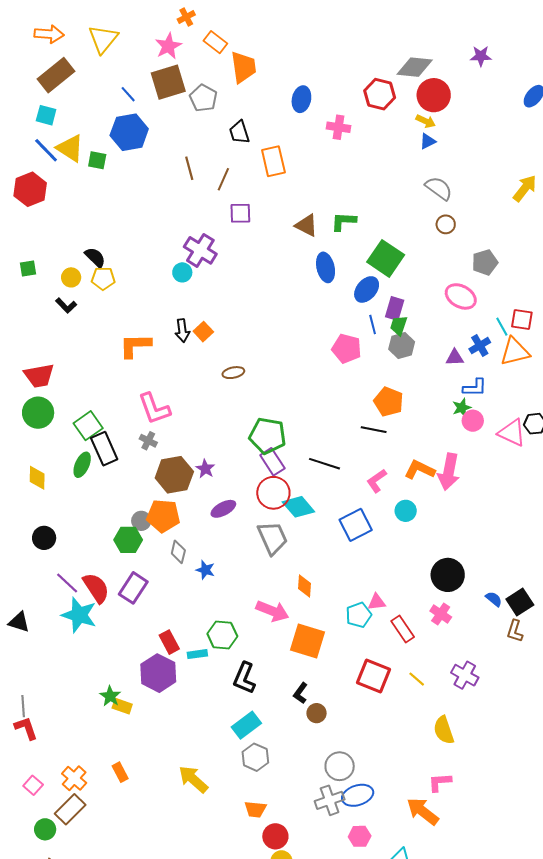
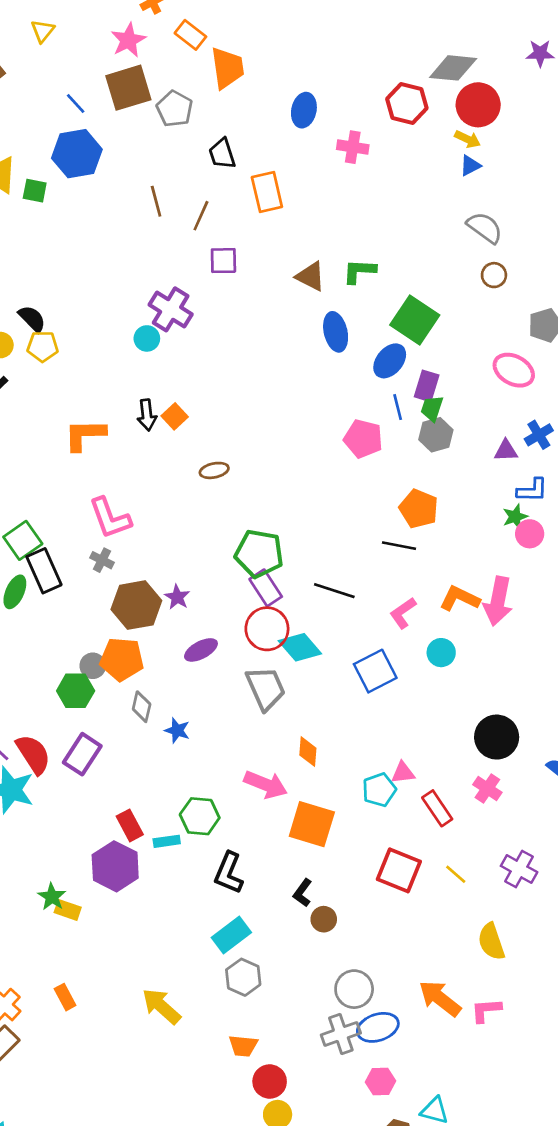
yellow triangle: (103, 39) -> (43, 31), size x0.6
orange arrow: (423, 811) -> (440, 998), moved

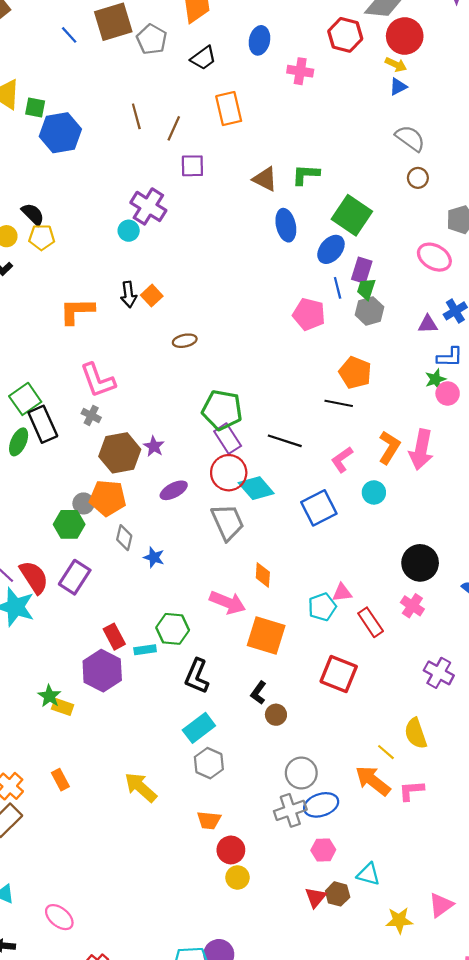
blue hexagon: (77, 154) -> (60, 133), moved
black trapezoid: (222, 154) -> (203, 58), moved, turned -108
orange L-shape: (460, 598) -> (389, 447), turned 96
yellow line: (456, 874) -> (386, 752), moved

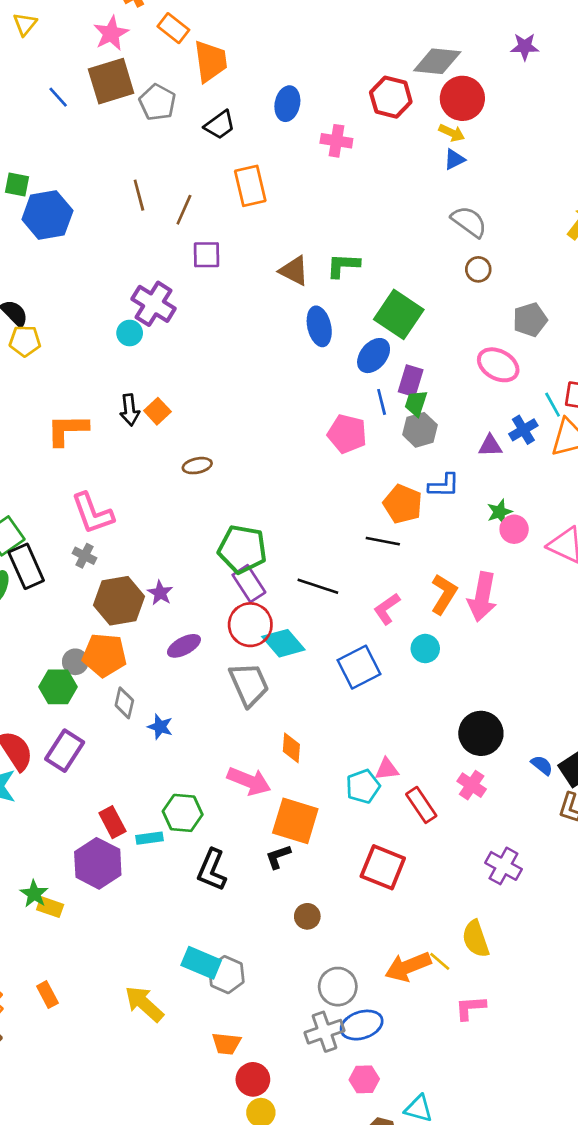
blue L-shape: (450, 357) -> (444, 485), moved
black L-shape: (258, 693) -> (278, 857), moved, turned 35
cyan rectangle: (199, 728) -> (201, 963), moved, turned 60
orange arrow: (373, 781) -> (408, 967), moved, turned -60

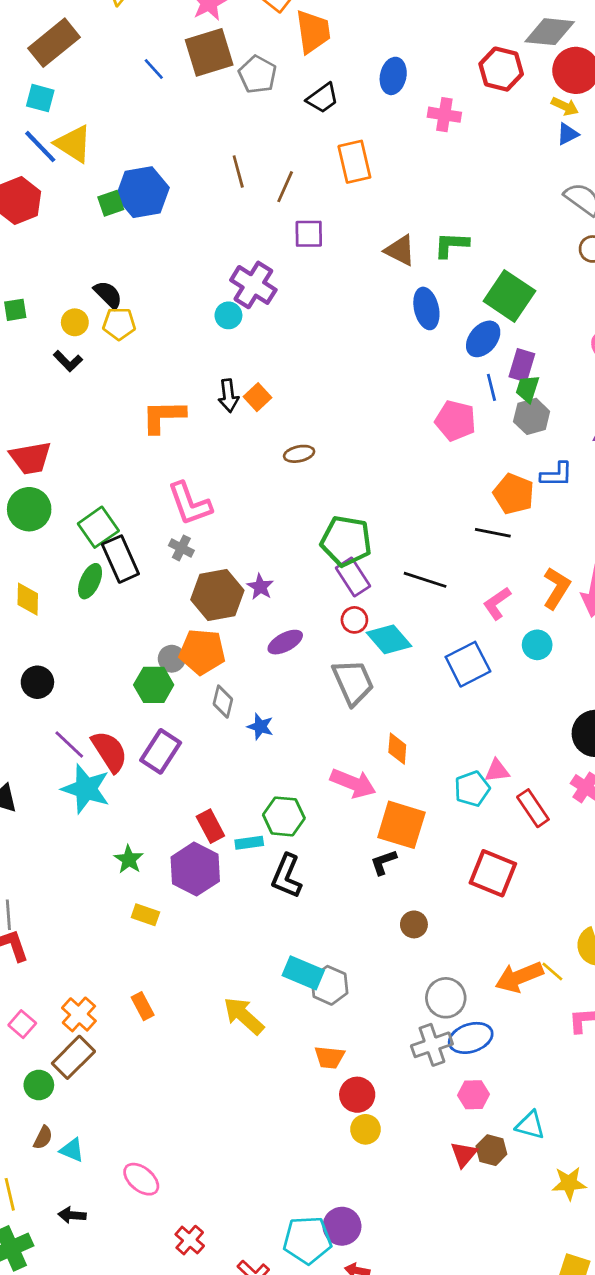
green square: (17, 185) -> (111, 203), moved, turned -30
red circle: (250, 625) -> (354, 620), size x0.6
black L-shape: (212, 870) -> (287, 876), moved
green star: (34, 894) -> (129, 859), moved

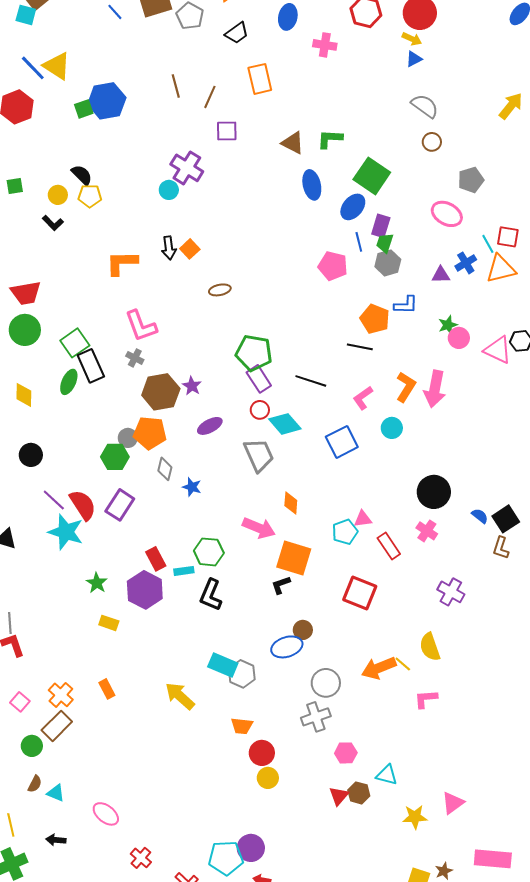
cyan square: (40, 98) -> (26, 15), moved
blue ellipse: (471, 1038) -> (287, 647), moved

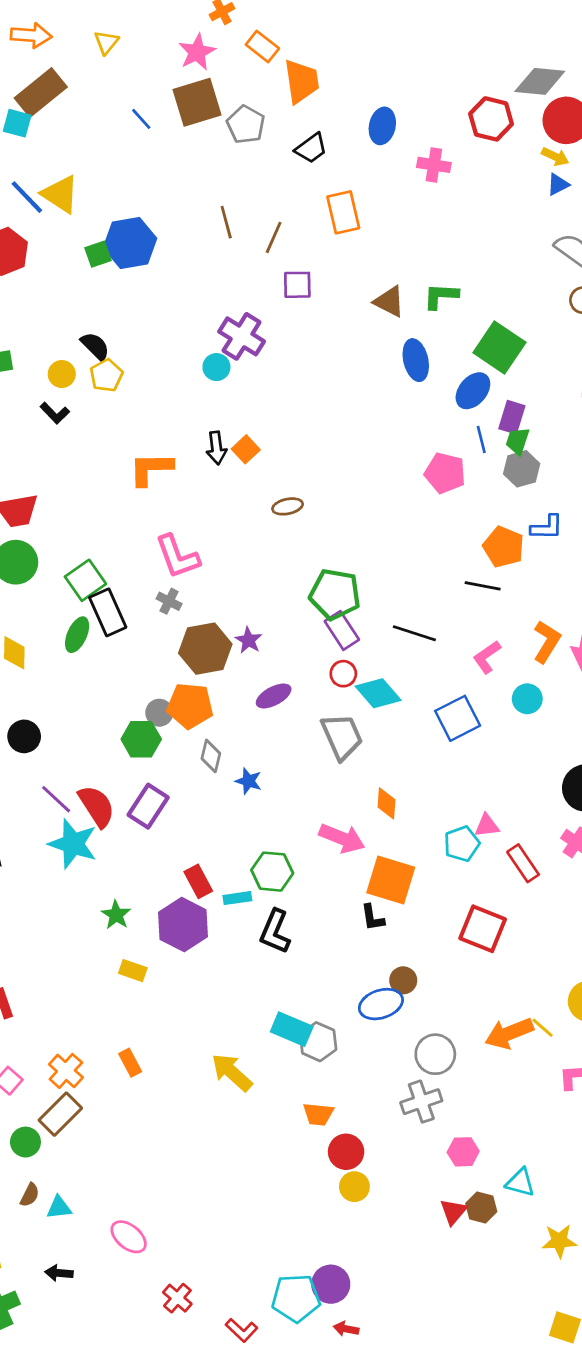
yellow pentagon: (90, 196) -> (106, 375), turned -30
black L-shape: (281, 585) -> (373, 918), turned -80
cyan triangle: (56, 793) -> (59, 1208), turned -30

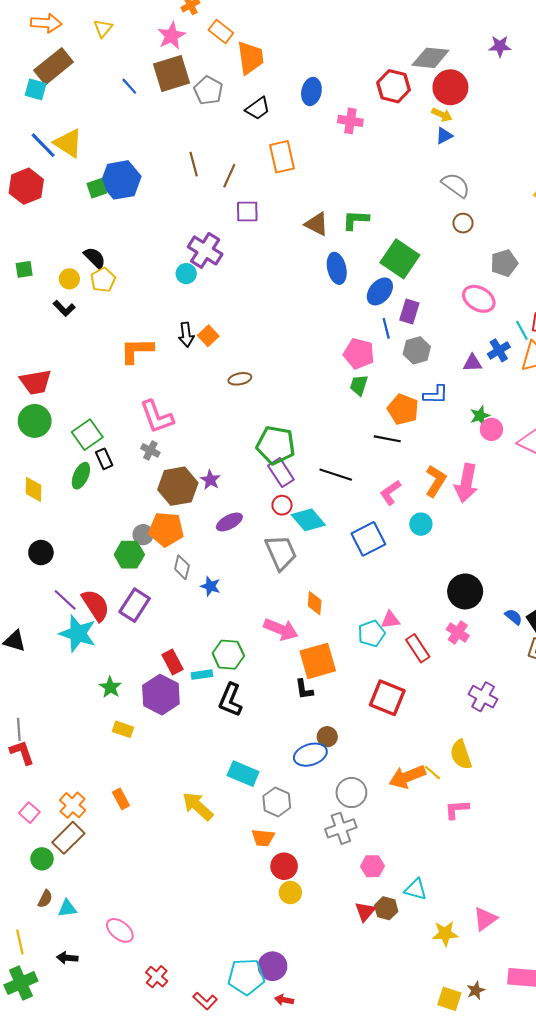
green trapezoid: (518, 441) -> (359, 385), moved
black rectangle: (108, 612) -> (104, 459), size x0.6
orange square: (391, 880) -> (318, 661), turned -33
gray hexagon: (318, 1042) -> (277, 802), moved

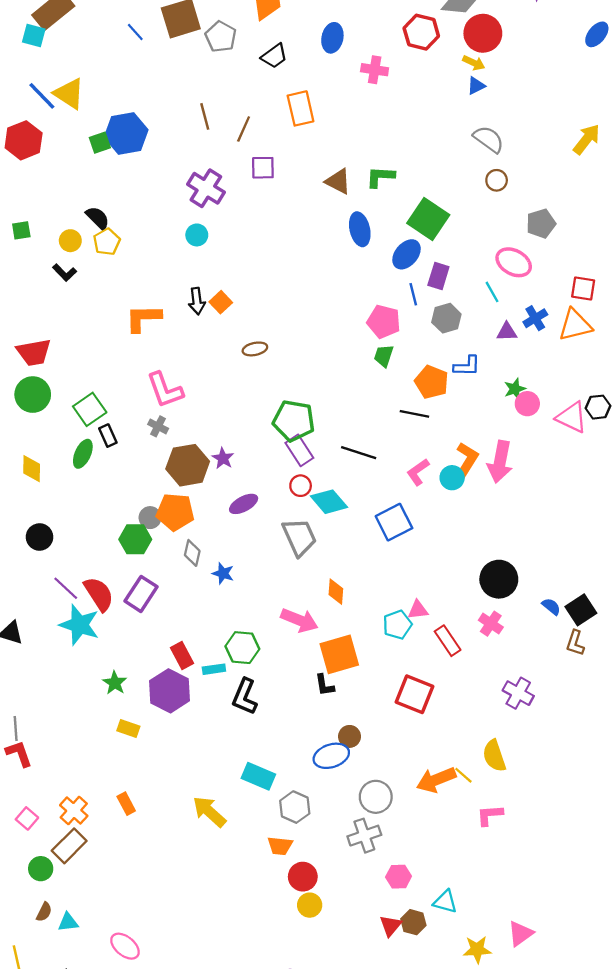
purple cross: (205, 250) -> (206, 188), moved
cyan line: (522, 330) -> (492, 292), moved
cyan circle: (421, 524) -> (452, 478), moved

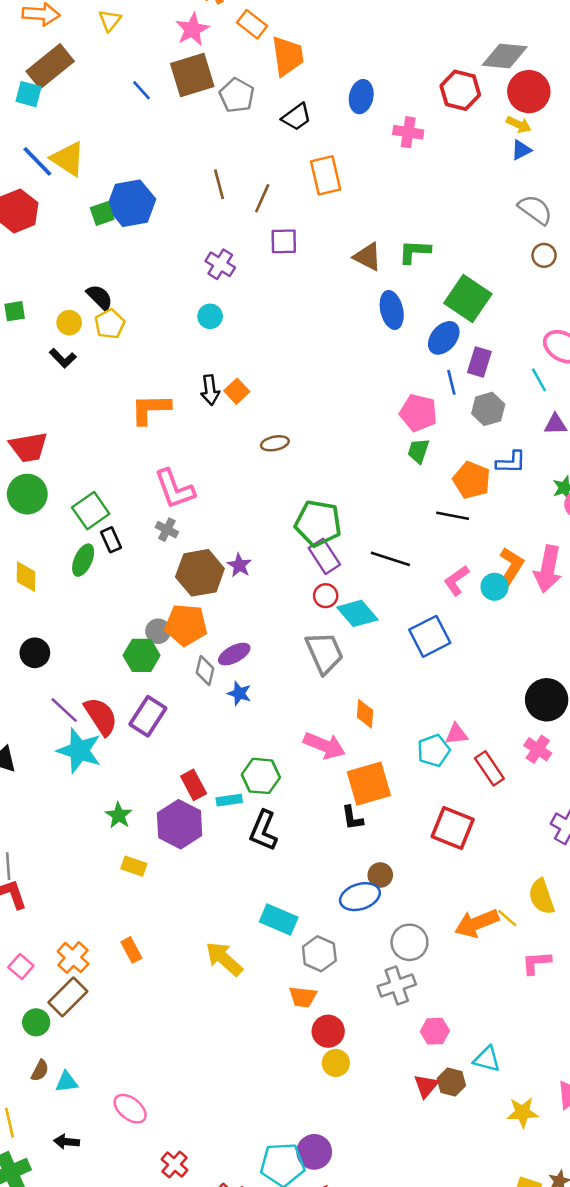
purple cross: (206, 188) -> (220, 264), size x0.7
purple ellipse: (244, 504) -> (234, 654), moved

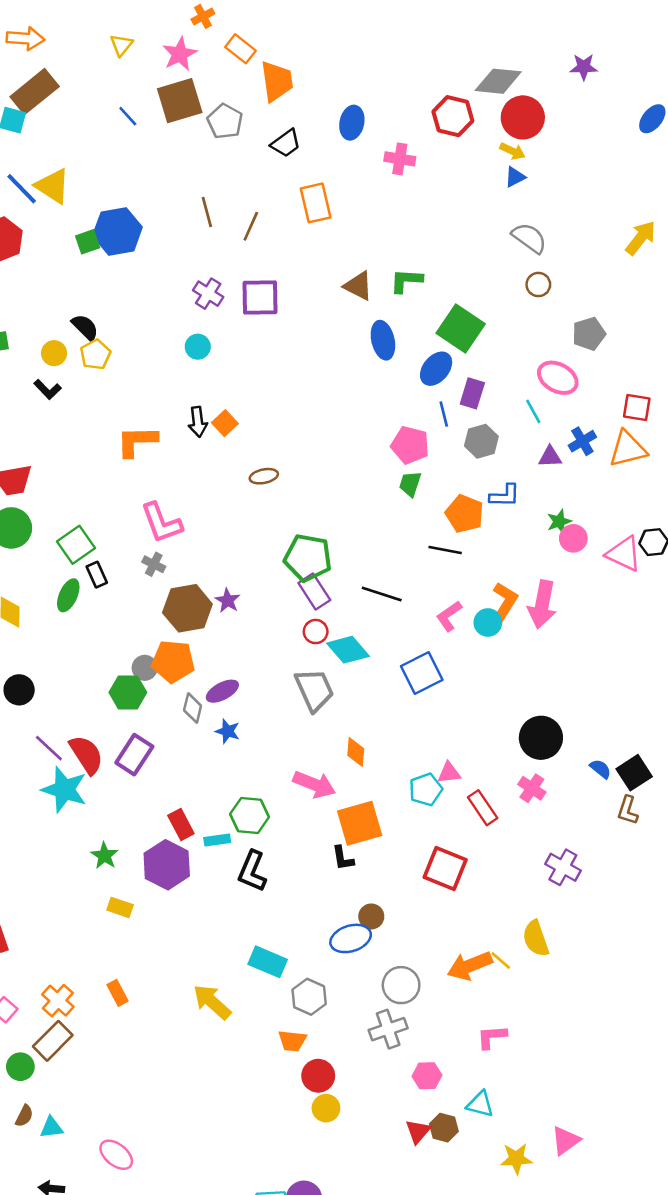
yellow triangle: (110, 20) -> (121, 45), moved
purple square: (284, 241) -> (260, 297), moved, size x1.4
pink L-shape: (536, 963) -> (492, 1037), moved

